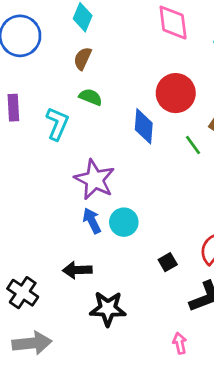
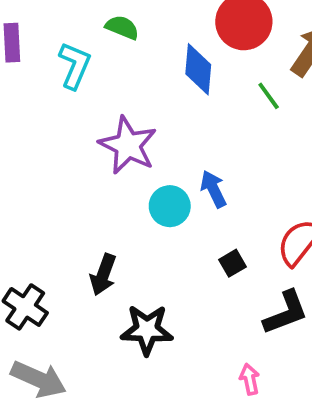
blue arrow: (92, 221) -> (213, 189), moved
black arrow: (77, 270) -> (103, 275), turned -68
gray arrow: (32, 343) -> (39, 379), turned 30

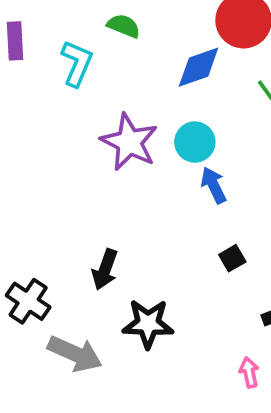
blue diamond: (198, 69) -> (199, 67), turned 66
cyan circle: (170, 206) -> (195, 142), moved
gray arrow: (39, 379) -> (75, 354), moved

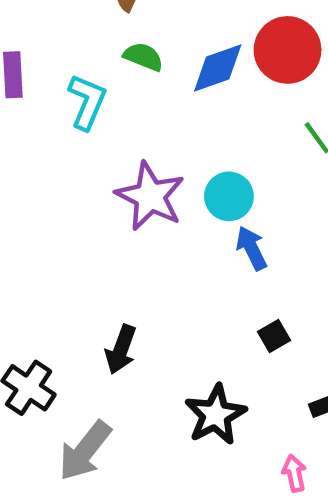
blue diamond: (199, 67) -> (218, 68), moved
black star: (148, 324) -> (215, 415), moved, turned -30
gray arrow: (75, 354) -> (85, 451), turned 104

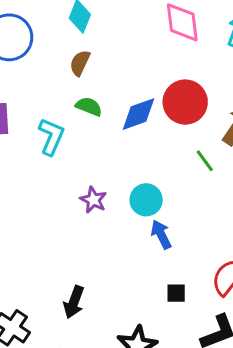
purple star: (150, 196) -> (93, 200), size x0.6
black square: (274, 336) -> (176, 293), turned 30

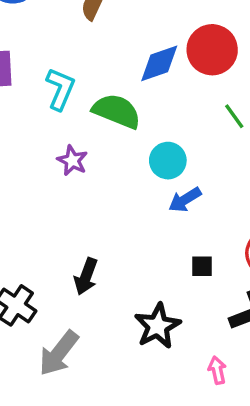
green semicircle: (89, 107) -> (117, 111), moved, size x1.6
purple star: (93, 200) -> (72, 161), moved
blue arrow: (161, 234) -> (185, 200), turned -96

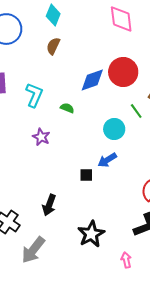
green semicircle: (117, 111) -> (67, 108), size x0.5
cyan circle: (168, 161) -> (114, 129), moved
black square: (202, 266) -> (86, 175), moved

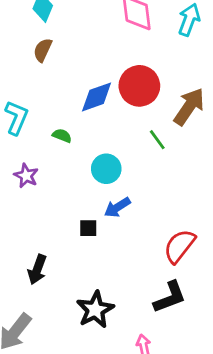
cyan circle: (114, 129) -> (106, 169), moved

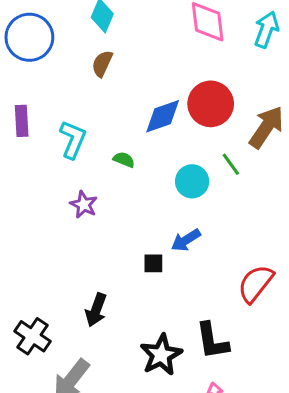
cyan circle: (106, 169) -> (192, 181), moved
black L-shape: (170, 297) -> (212, 341), moved, turned 102

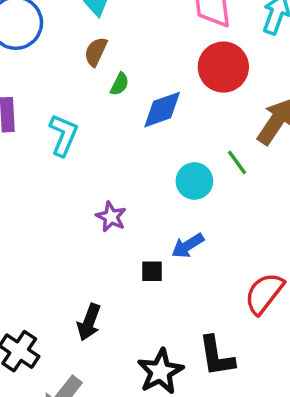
red circle: (211, 104) -> (223, 67), moved
green semicircle: (124, 160) -> (120, 84), moved, turned 95
purple star: (84, 205) -> (111, 217), moved

